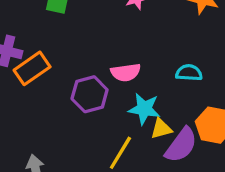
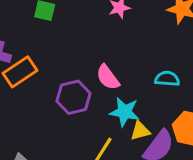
pink semicircle: (126, 72) -> (108, 77), turned 60

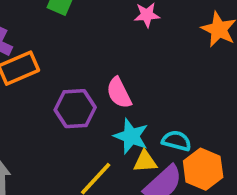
cyan semicircle: (167, 79) -> (177, 141), moved

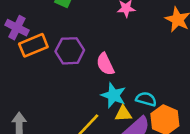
purple hexagon: (75, 109) -> (70, 51), moved

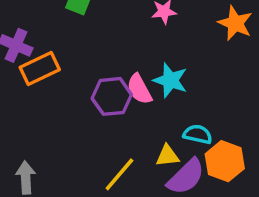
purple hexagon: (70, 51) -> (112, 96), moved
cyan star: (114, 95) -> (170, 80), moved

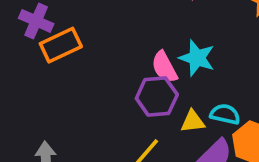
purple hexagon: (112, 96) -> (157, 97), moved
yellow triangle: (167, 156) -> (193, 121), moved

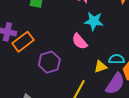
cyan star: (197, 58) -> (94, 21), moved
purple hexagon: (157, 97) -> (49, 62), moved

